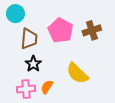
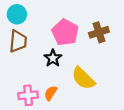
brown trapezoid: (29, 39) -> (18, 41), moved
black star: (33, 64) -> (53, 58), moved

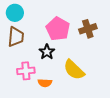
orange semicircle: (51, 93) -> (45, 83), turned -120
pink cross: (28, 95) -> (26, 71), moved

